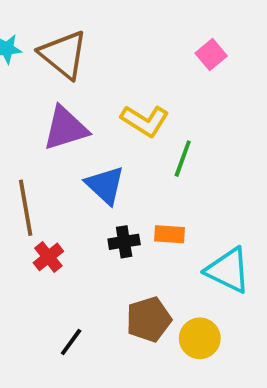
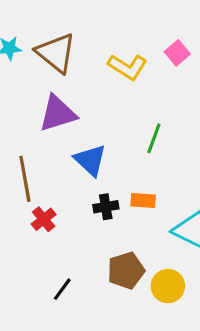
yellow L-shape: (145, 121) -> (128, 67), moved

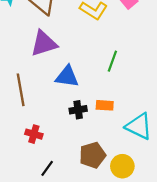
blue triangle: (90, 160) -> (67, 77), turned -35
red cross: (44, 219) -> (34, 134), moved, turned -35

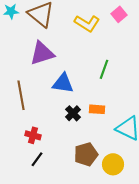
black cross: (78, 110) -> (73, 113), turned -35
black line: (47, 168) -> (37, 159), moved

